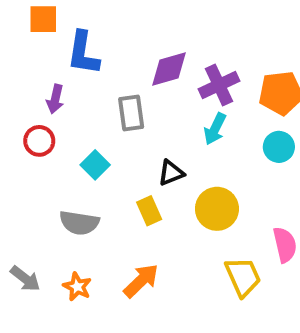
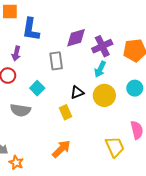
cyan circle: (279, 147) -> (135, 88), moved
yellow circle: (217, 209) -> (104, 95), moved
gray semicircle: (79, 223) -> (20, 110), moved
orange star: (77, 287) -> (16, 163), moved

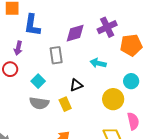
purple cross: (102, 46) -> (107, 27), moved
cyan arrow: (100, 69) -> (98, 63), turned 77
yellow circle: (104, 95) -> (113, 99), moved
gray semicircle: (20, 110) -> (39, 103), moved

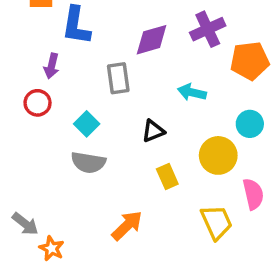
yellow rectangle: (65, 104) -> (167, 176), moved

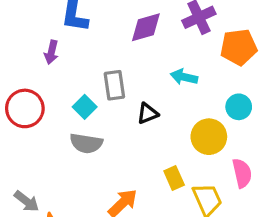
gray rectangle: (118, 78) -> (114, 85), moved
red circle: (38, 103) -> (25, 108), moved, size x1.5
yellow rectangle: (167, 176) -> (174, 178), moved

